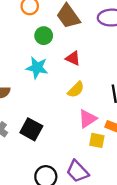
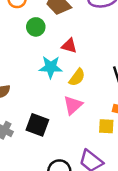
cyan star: (37, 68) -> (51, 67), moved
pink triangle: (88, 119) -> (73, 105), moved

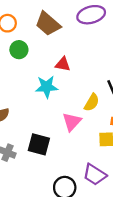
green circle: (36, 27) -> (19, 50), moved
yellow semicircle: (77, 77) -> (92, 102), moved

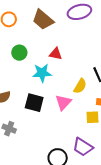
green circle: (19, 50) -> (19, 53), moved
black square: (39, 144) -> (34, 103), moved

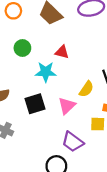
black square: (34, 103) -> (35, 104), turned -36
purple trapezoid: (83, 147) -> (73, 142), moved

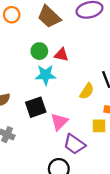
green circle: (22, 48) -> (39, 51), moved
pink triangle: (67, 106) -> (59, 122), moved

